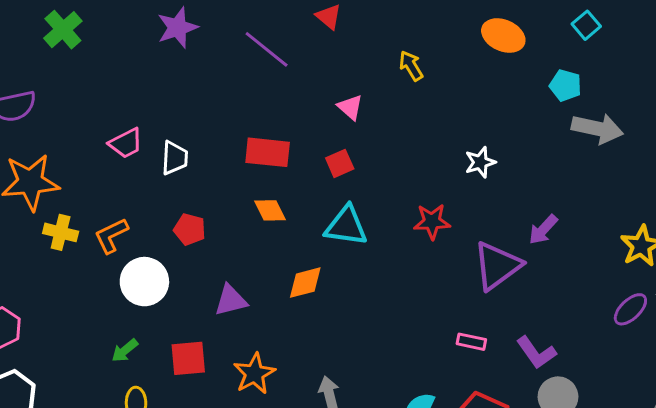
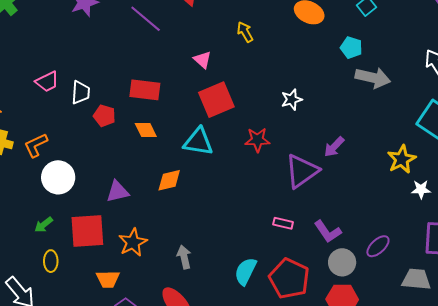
red square: (340, 163) -> (216, 100), moved, size x1.8
red pentagon: (190, 229) -> (104, 116), moved
purple ellipse: (630, 309) -> (378, 246), moved
red square: (188, 358) -> (87, 231), size x1.4

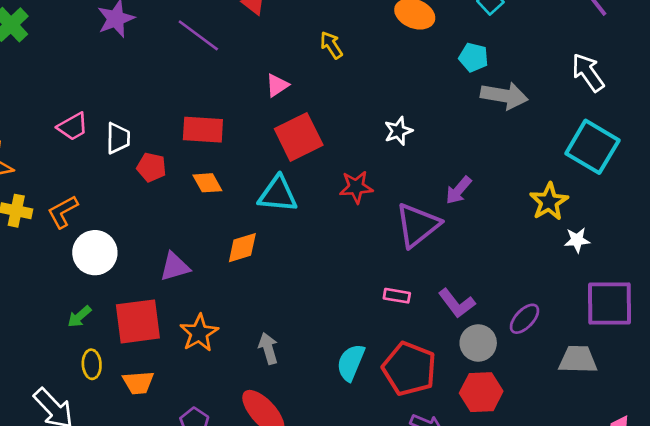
pink triangle: (203, 60) -> (277, 85), turned 48
orange trapezoid: (108, 279) -> (138, 383), moved

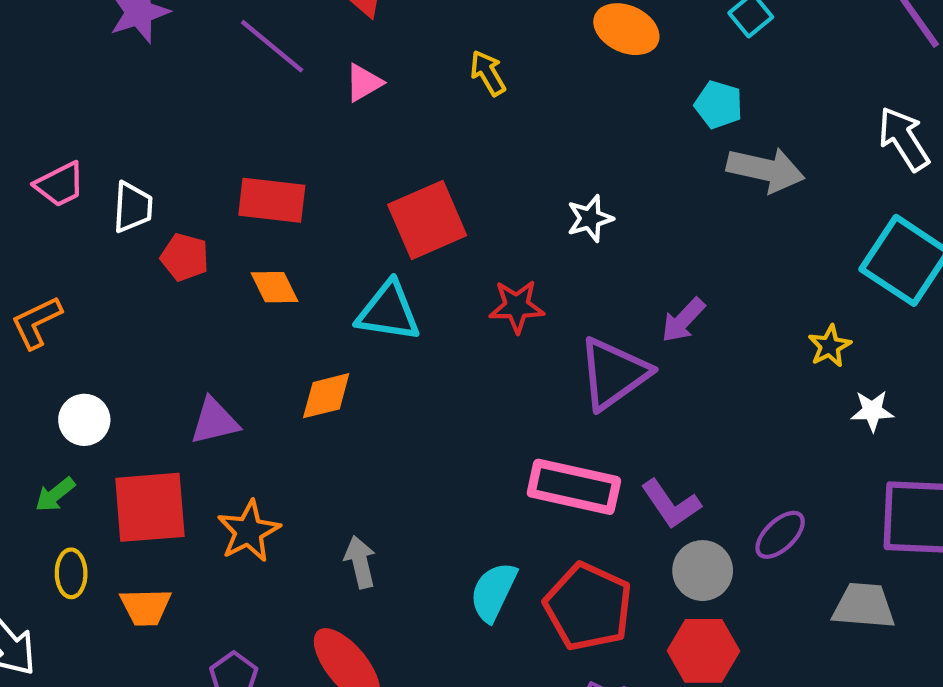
pink triangle: (277, 85) -> (364, 83), moved
yellow star: (549, 202) -> (830, 346), size x0.7
white circle: (95, 253) -> (84, 420), moved, size x0.7
pink rectangle: (397, 296) -> (574, 487), size x2.0

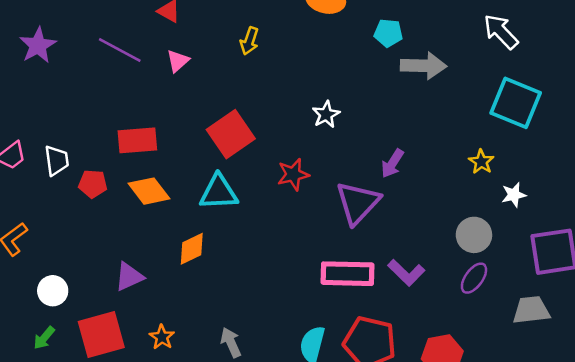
yellow arrow: (488, 73) -> (249, 41), turned -120
orange diamond: (275, 287) -> (149, 191), size x1.4
orange star: (249, 531) -> (162, 337), size x0.7
gray circle: (703, 571) -> (474, 235), moved

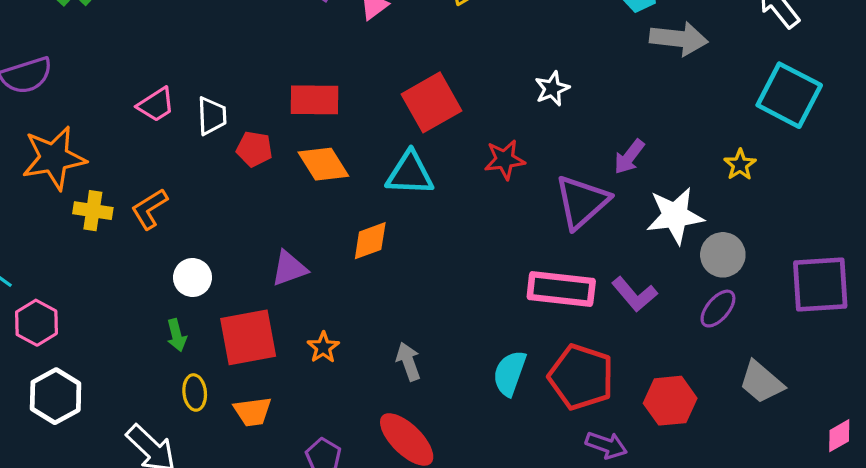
white star: (514, 195) -> (675, 216), moved, size x1.8
gray trapezoid: (531, 310) -> (761, 382), moved, turned -138
green arrow: (44, 338) -> (177, 335), turned -60

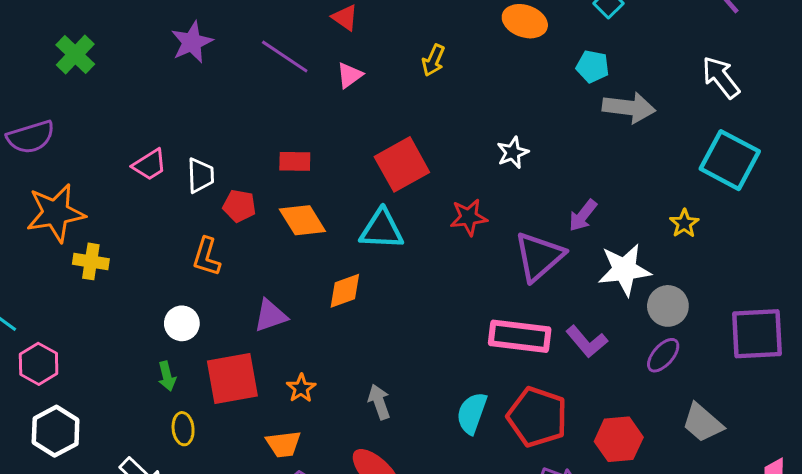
red rectangle: (315, 100) -> (295, 161), size x0.7
orange L-shape: (149, 209) -> (206, 257), moved, turned -42
orange trapezoid: (253, 412) -> (283, 444), moved

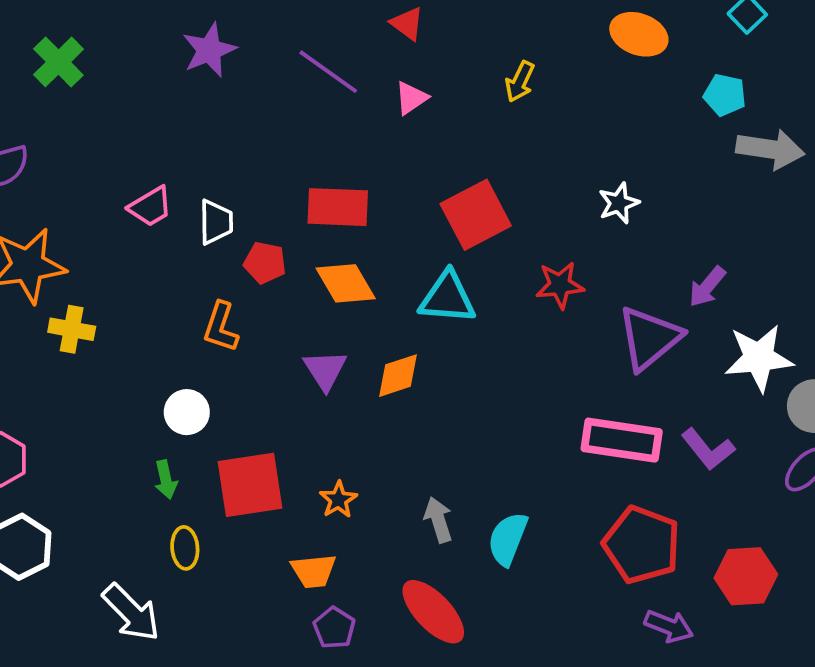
red rectangle: (295, 161) -> (338, 207), size x1.5
purple triangle: (271, 316) -> (325, 370), moved, turned -45
cyan semicircle: (472, 413) -> (508, 539), moved

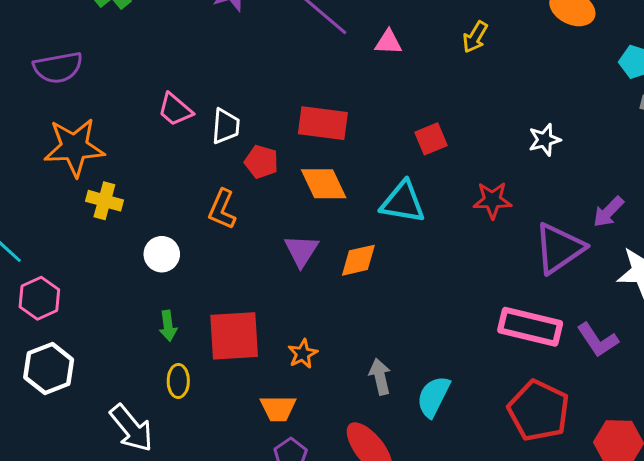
pink triangle: (411, 98) -> (388, 42), turned 32
pink trapezoid: (150, 207) -> (175, 110), turned 66
red square: (476, 215) -> (431, 139), size x0.6
white circle: (187, 412) -> (162, 254), moved

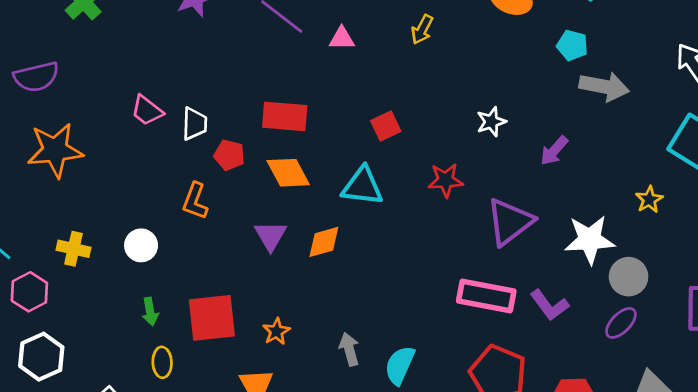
yellow cross: (104, 201) -> (74, 249), moved
purple arrow: (608, 212) -> (554, 151), moved

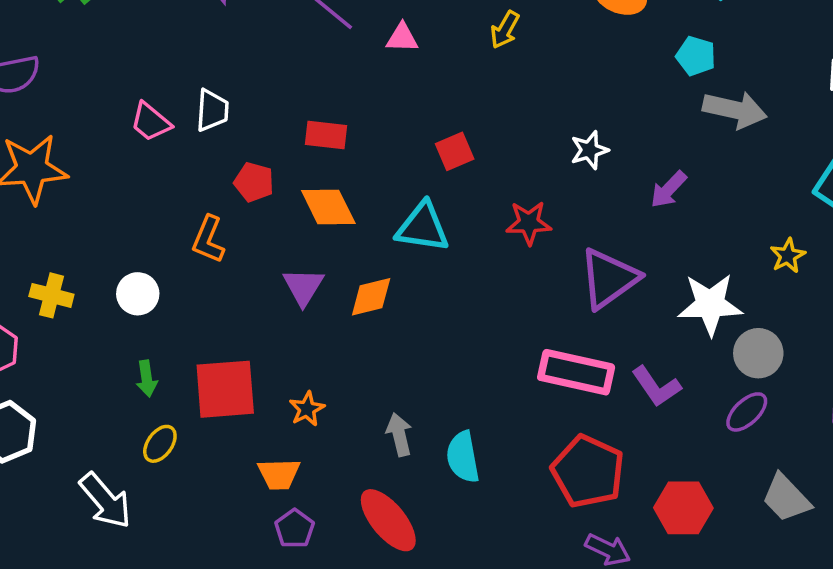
red rectangle: (285, 116) -> (326, 135), size x0.7
white trapezoid: (195, 124) -> (212, 110), moved
yellow ellipse: (162, 362) -> (160, 444), turned 36
cyan semicircle: (400, 365) -> (463, 457), turned -36

